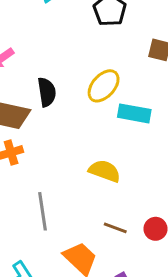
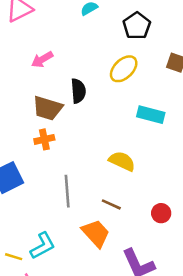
yellow ellipse: (104, 86) -> (124, 69), moved
brown line: (115, 228) -> (111, 204), moved

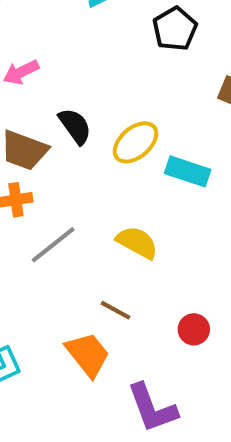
yellow ellipse: (124, 69) -> (135, 142), moved
black semicircle: (78, 91) -> (75, 126), turned -35
gray line: (67, 191) -> (53, 245), moved, turned 52

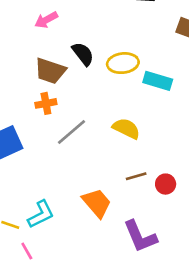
yellow ellipse: (135, 142) -> (123, 63), turned 36
brown line: (116, 310) -> (136, 176), moved, turned -42

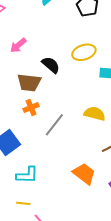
yellow ellipse: (123, 63) -> (84, 52), moved
cyan L-shape: (41, 214) -> (27, 175), moved, turned 40

